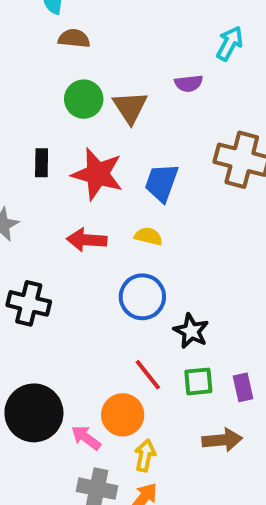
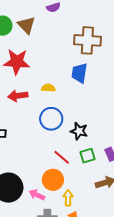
blue trapezoid: (162, 183) -> (79, 73), moved

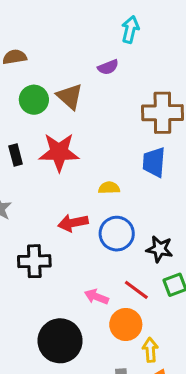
red arrow: (18, 96) -> (73, 223), moved
pink arrow: (37, 195) -> (96, 297), moved

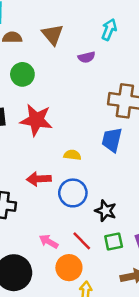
brown triangle: (70, 96) -> (53, 35), moved

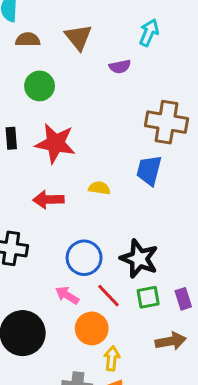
red arrow: (39, 179) -> (48, 200), moved
blue circle: (73, 193) -> (84, 258), moved
black star: (106, 211) -> (139, 259), size x1.4

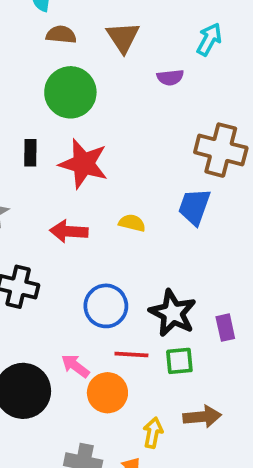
green circle: (40, 86) -> (70, 92), size x1.4
pink arrow: (67, 295) -> (75, 366), moved
red line: (108, 296) -> (131, 355), turned -48
purple rectangle: (183, 299) -> (225, 328), moved
yellow arrow: (112, 358) -> (153, 433), moved

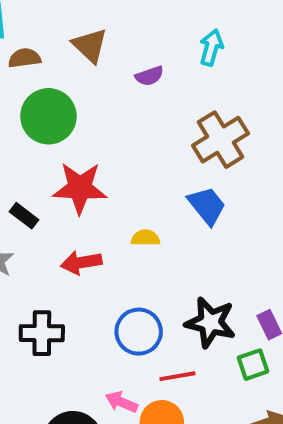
cyan arrow: (209, 39) -> (211, 48), moved
brown cross: (221, 150) -> (221, 140), turned -33
black rectangle: (30, 153) -> (24, 216), moved, turned -40
blue trapezoid: (194, 207) -> (207, 206), turned 135
green square: (179, 361) -> (253, 365), moved

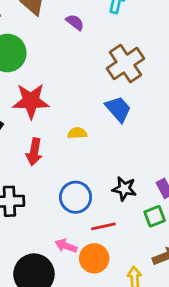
purple semicircle: (149, 76) -> (75, 22), turned -120
red arrow: (81, 263) -> (34, 152), turned -68
black star: (210, 322) -> (124, 189), size x0.7

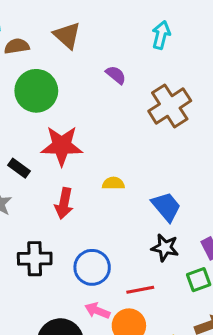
purple semicircle: (75, 22) -> (116, 75), moved
blue trapezoid: (118, 109) -> (166, 207), moved
blue circle: (76, 197) -> (92, 267), moved

